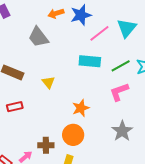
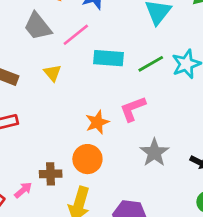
pink line: (99, 33) -> (76, 35), moved
yellow triangle: (48, 82) -> (52, 73), moved
pink L-shape: (119, 92) -> (133, 109), moved

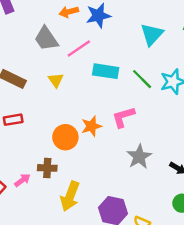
green line: (151, 64) -> (142, 79), turned 70
orange circle: (87, 159) -> (65, 137), moved

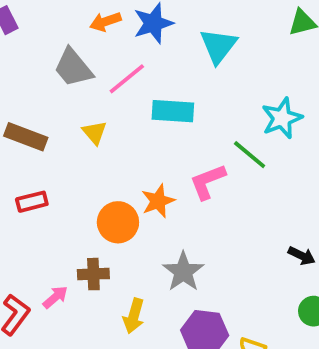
cyan triangle: (152, 34) -> (218, 46), moved
green line: (142, 79) -> (250, 155), moved
gray star: (139, 157) -> (183, 272), moved
yellow arrow: (70, 196) -> (134, 316), size x0.7

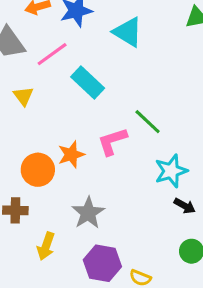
cyan triangle: (218, 46) -> (128, 32), turned -40
cyan rectangle: (173, 111) -> (88, 83), turned 36
cyan star: (282, 118) -> (171, 171), moved

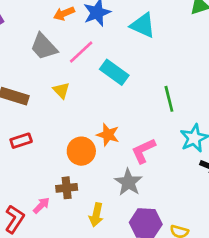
green line: (148, 122) -> (169, 99), turned 40
pink L-shape: (112, 141) -> (143, 151), moved
orange star: (71, 155) -> (108, 135), turned -30

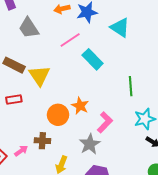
gray trapezoid: (44, 47) -> (29, 28), moved
yellow triangle: (61, 90) -> (39, 76), moved, size x1.6
pink L-shape: (143, 151) -> (105, 122), turned 150

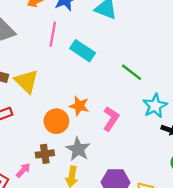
pink line: (70, 40) -> (53, 34), turned -35
green line: (131, 86) -> (131, 72), turned -36
gray star: (90, 144) -> (78, 149), moved

